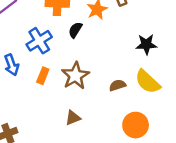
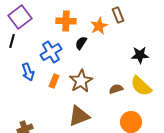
brown triangle: (73, 118) -> (79, 116), size x1.6

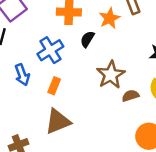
brown star: (81, 81) -> (111, 75), moved
brown triangle: (79, 116) -> (58, 121), moved

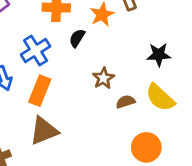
brown star: (111, 75) -> (103, 78), size x0.7
orange rectangle: (54, 86) -> (40, 91), size x1.5

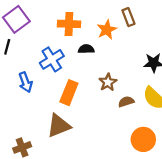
black semicircle: (77, 38) -> (86, 49), turned 56
orange rectangle: (40, 91) -> (69, 93), moved

